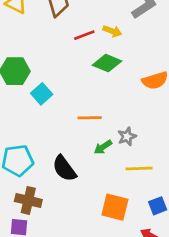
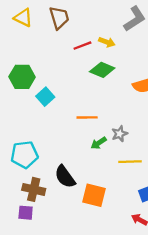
black semicircle: (64, 168) -> (65, 177), moved
orange square: (115, 207) -> (94, 195), moved

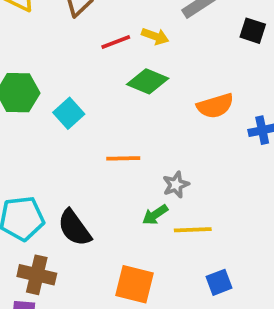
cyan square: (45, 97) -> (69, 113), moved
green arrow: (99, 143) -> (155, 215), moved
black semicircle: (65, 177) -> (74, 228), moved

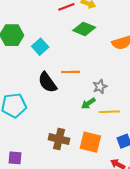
black semicircle: (74, 228) -> (47, 82), moved
brown cross: (37, 275) -> (59, 139), moved
orange square: (134, 284) -> (90, 142), moved

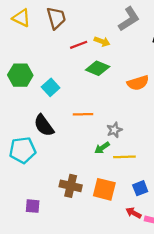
black semicircle: (47, 82) -> (44, 125), moved
purple square: (15, 158) -> (33, 206), moved

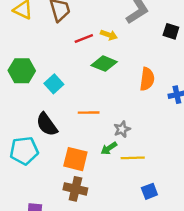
orange semicircle: (138, 83) -> (147, 79), turned -65
orange square: (104, 189) -> (75, 159), moved

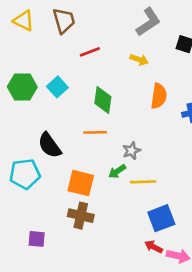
yellow arrow: (109, 35) -> (139, 60), moved
green diamond: (104, 64) -> (103, 100), moved, turned 75
cyan square: (54, 84) -> (57, 87), moved
blue square: (149, 191) -> (161, 218), size x1.5

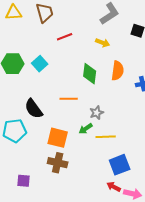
yellow triangle: (24, 21) -> (14, 13), turned -30
green diamond: (103, 100) -> (90, 74), moved

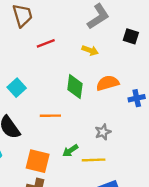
cyan square: (40, 64) -> (17, 88), moved
orange semicircle: (118, 71) -> (108, 83), turned -114
gray star: (97, 113) -> (103, 132), moved

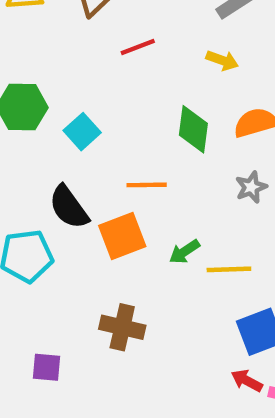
gray star: (103, 132) -> (251, 187), moved
orange square: (38, 161) -> (122, 236), moved, turned -35

